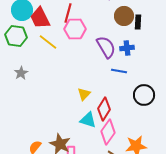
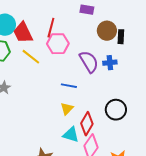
blue line: (119, 71) -> (69, 86), moved
black circle: (144, 95) -> (116, 110), moved

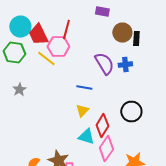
pink hexagon: (58, 44) -> (58, 47), moved

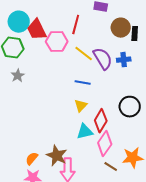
red line: (66, 30) -> (76, 25), moved
yellow line: (46, 59) -> (84, 54), moved
gray star: (19, 90) -> (18, 76), moved
cyan triangle: (86, 137) -> (85, 132), turned -30

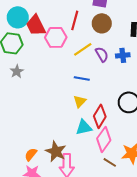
brown circle: (121, 28) -> (102, 23), moved
yellow line: (84, 54) -> (83, 49), turned -72
purple semicircle: (103, 59) -> (102, 54), size x0.7

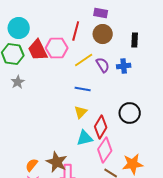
red trapezoid: (36, 25) -> (38, 50), moved

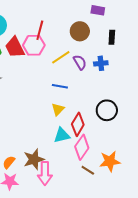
purple rectangle: (101, 13) -> (98, 10), moved
red line: (76, 31) -> (40, 30), moved
brown star: (57, 162) -> (34, 159), turned 30

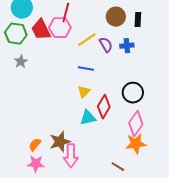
brown circle: (80, 31) -> (116, 17), moved
pink diamond: (82, 147) -> (136, 124), moved
brown line: (88, 170) -> (118, 167), moved

